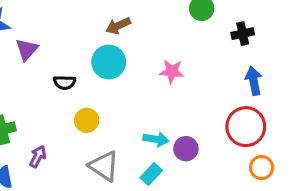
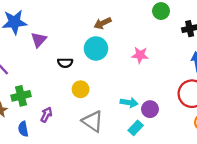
cyan rectangle: (151, 174) -> (136, 128), moved

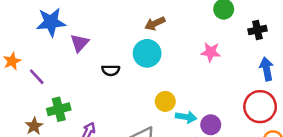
pink star: (140, 55) -> (211, 52), moved
yellow circle: (81, 89) -> (165, 101), moved

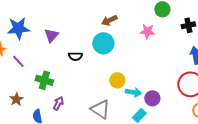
blue star: (51, 22) -> (18, 28), moved
pink star: (211, 52) -> (147, 31), moved
green cross: (59, 109) -> (44, 80), moved, turned 30

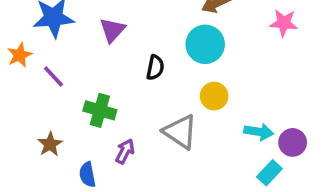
black semicircle: (75, 56) -> (155, 68), turned -80
yellow circle: (117, 80) -> (214, 96), moved
gray triangle: (100, 109) -> (180, 132), moved

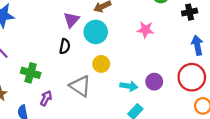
pink star: (284, 23) -> (145, 30), moved
purple triangle: (112, 30) -> (71, 20), moved
purple circle: (293, 142) -> (154, 82), moved

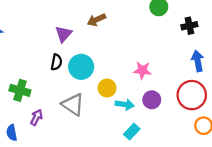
pink star: (145, 30) -> (142, 70), moved
cyan circle: (96, 32) -> (81, 67), moved
yellow circle: (101, 64) -> (107, 88), moved

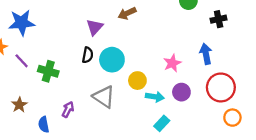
blue arrow: (198, 61) -> (206, 54), moved
pink star: (142, 70) -> (172, 63), turned -30
green cross: (20, 90) -> (48, 71), moved

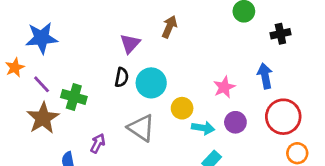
brown arrow: (127, 13) -> (169, 27), turned 138
brown star: (19, 105) -> (43, 118), moved, size x1.6

